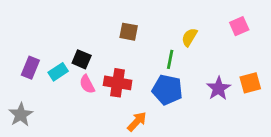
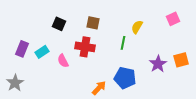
black square: (82, 59) -> (59, 24), moved
red cross: (118, 83) -> (85, 47), moved
blue pentagon: (167, 90) -> (125, 78), moved

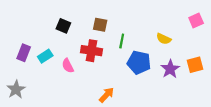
pink square: (173, 19) -> (196, 20), moved
yellow semicircle: (137, 27) -> (164, 39), moved, turned -96
green line: (123, 43) -> (122, 41), moved
blue pentagon: (125, 78) -> (139, 63), moved

